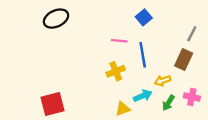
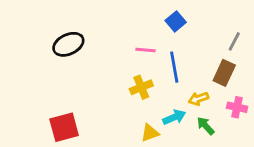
black ellipse: (56, 19) -> (68, 44), moved
pink cross: (192, 97) -> (237, 107), moved
green arrow: (168, 103) -> (206, 126), turned 105

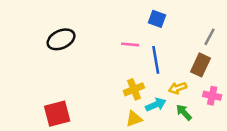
blue square: (176, 21) -> (157, 19), turned -30
yellow cross: (141, 87) -> (134, 89), moved

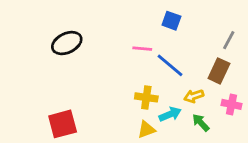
blue line: (156, 60) -> (170, 65), turned -40
yellow cross: (134, 89) -> (146, 97), turned 30

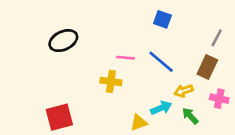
pink line: (142, 49) -> (125, 58), moved
yellow cross: (146, 97) -> (111, 81), moved

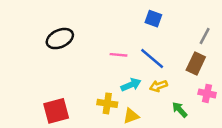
yellow cross: (111, 81) -> (107, 103), moved
yellow arrow: (184, 91) -> (158, 86), moved
cyan arrow: (161, 108) -> (131, 85), moved

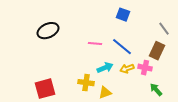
gray line: (205, 36) -> (164, 29), turned -64
pink cross: (207, 93) -> (145, 68), moved
green arrow: (180, 110) -> (156, 90), moved

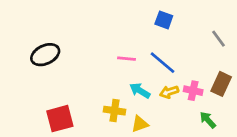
black ellipse: (48, 31) -> (45, 55), moved
brown rectangle: (157, 51) -> (221, 84), moved
cyan arrow: (105, 68) -> (140, 91), turned -126

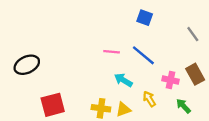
black ellipse: (45, 55) -> (27, 65), moved
brown rectangle: (221, 84) -> (195, 74), turned -54
yellow arrow: (169, 92) -> (149, 99), moved, turned 77
yellow cross: (115, 111) -> (101, 108), moved

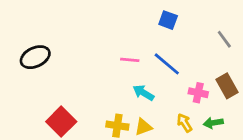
black ellipse: (27, 65) -> (35, 57), moved
yellow arrow: (149, 99) -> (185, 123), moved
red square: (53, 105) -> (61, 122), turned -30
green arrow: (183, 106) -> (213, 123), turned -56

